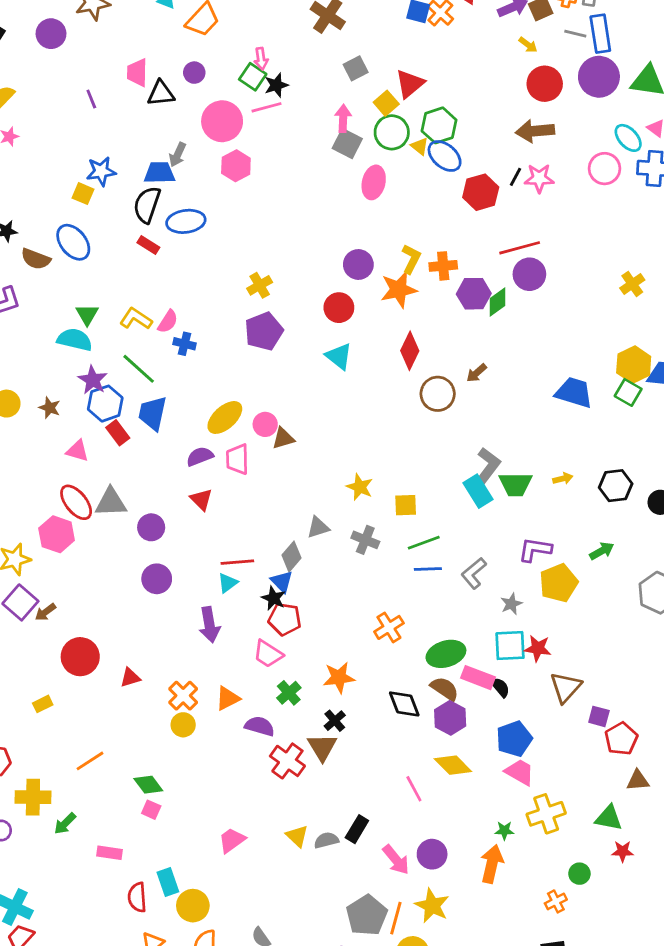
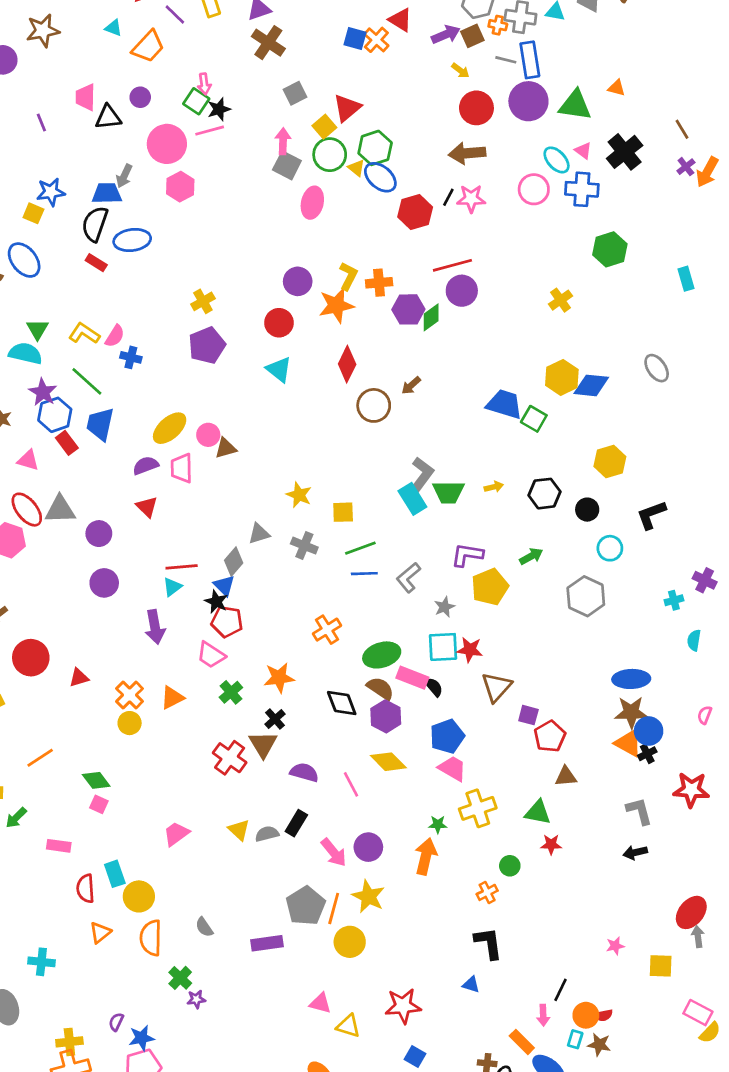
green square: (628, 392) -> (534, 419), moved
purple semicircle: (260, 726) -> (304, 772), moved

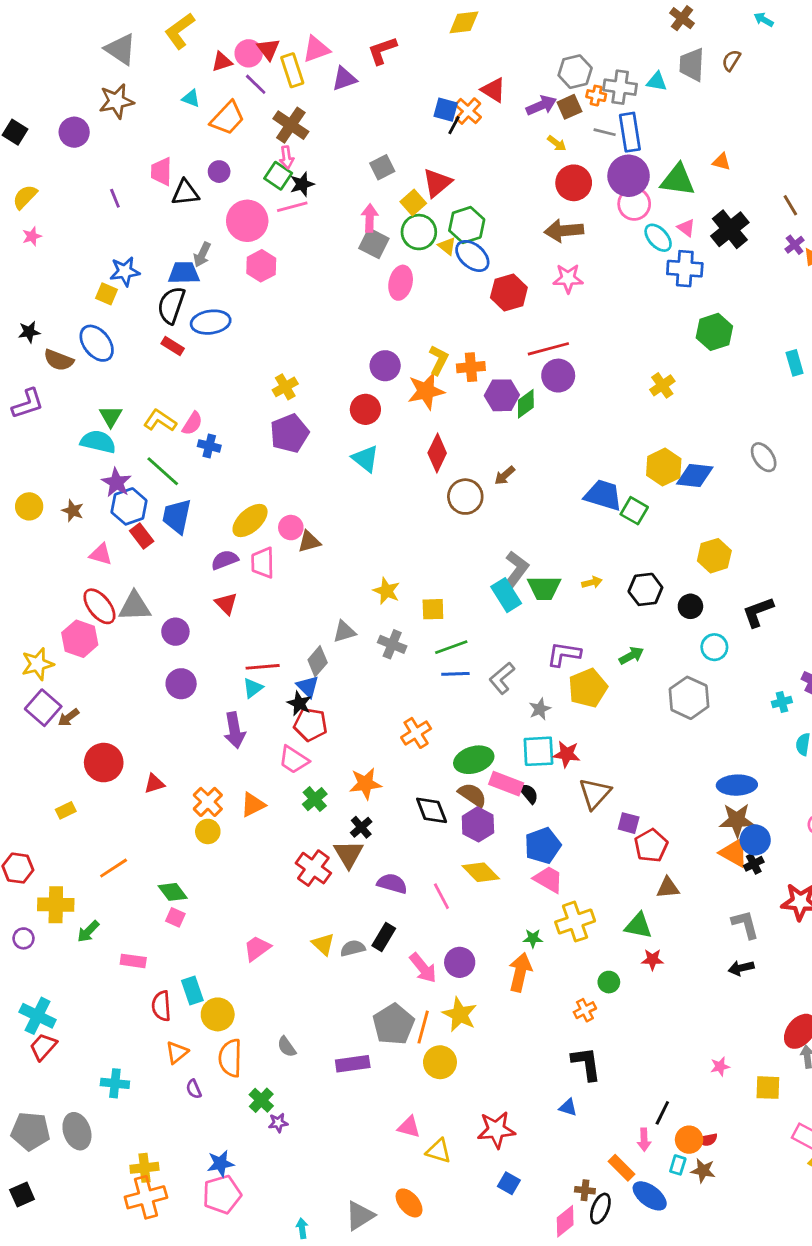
brown cross: (268, 43) -> (291, 125), moved
pink circle: (534, 189) -> (634, 204), moved
black line: (448, 197) -> (454, 125), moved
purple semicircle: (116, 1022) -> (194, 1089), moved, turned -48

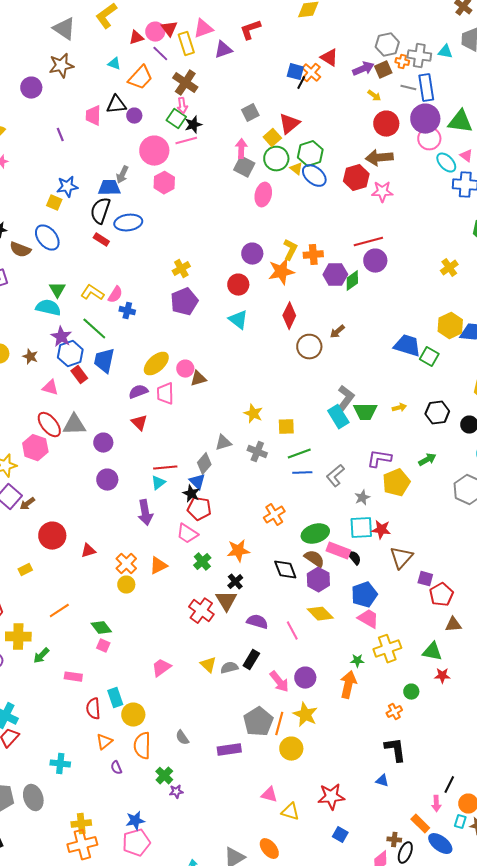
black triangle: (185, 193) -> (116, 105), moved
red hexagon: (509, 293) -> (356, 178), moved

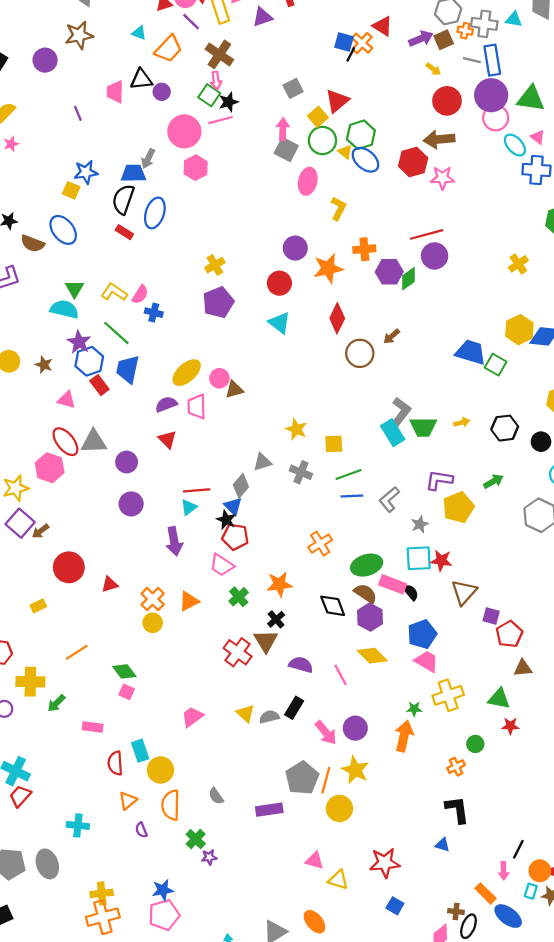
blue ellipse: (128, 223) -> (155, 213), turned -64
yellow L-shape: (290, 250) -> (338, 208), moved

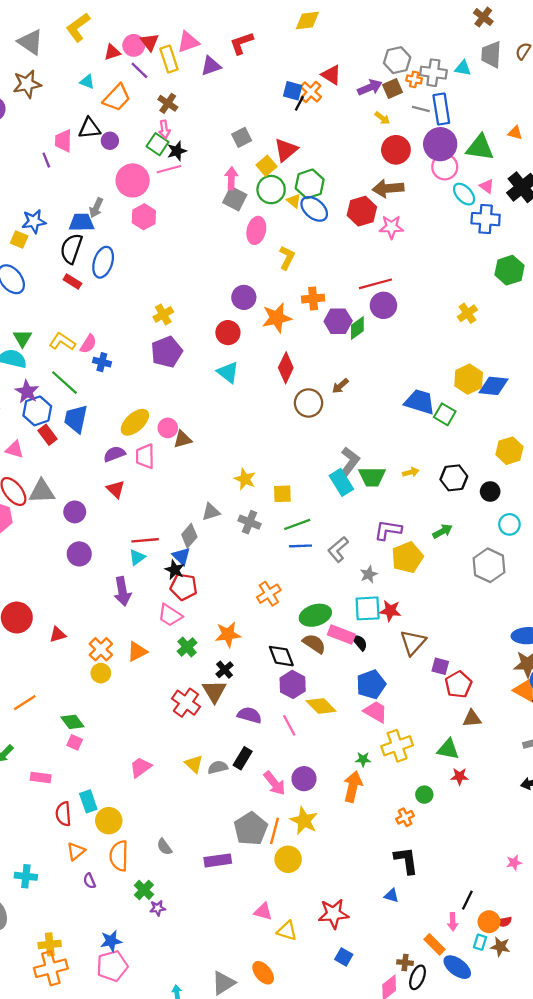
brown cross: (219, 54) -> (168, 103), size x0.7
purple line: (78, 113) -> (46, 160), moved
purple hexagon: (370, 617) -> (293, 684), moved

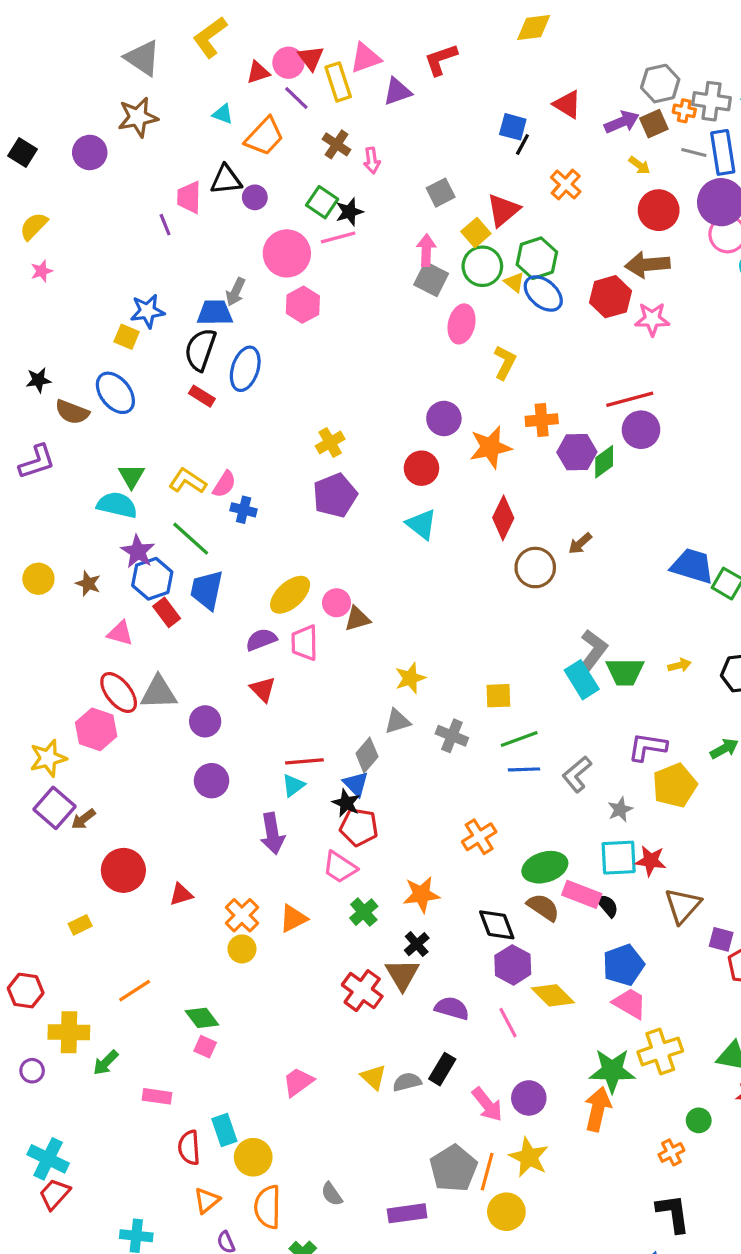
orange cross: (311, 92) -> (566, 185), moved
pink arrow: (164, 129) -> (372, 160), moved
yellow star: (245, 479) -> (410, 678), moved, turned 30
green star: (363, 759) -> (612, 1071), size x2.0

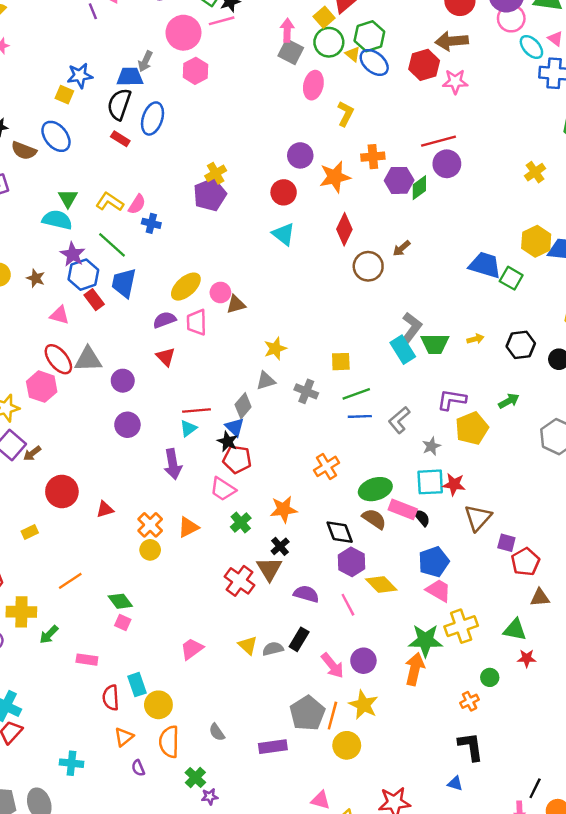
purple pentagon: (335, 495) -> (210, 195), moved

